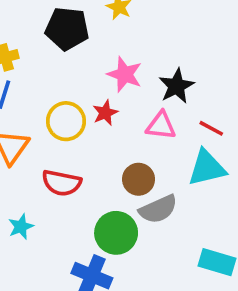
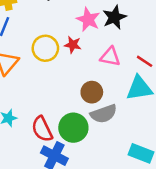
black star: (176, 86) -> (114, 17), moved
red star: (105, 113) -> (73, 45), turned 30
red semicircle: (62, 183) -> (42, 129), moved, turned 48

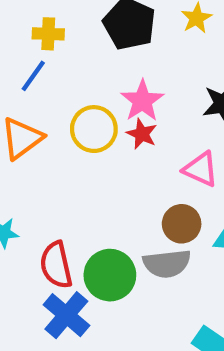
pink star: (88, 19) -> (142, 101), moved
brown circle: (92, 92) -> (182, 224), moved

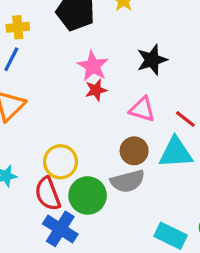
yellow circle: (94, 129) -> (61, 162), moved
red star: (142, 134) -> (96, 90), turned -30

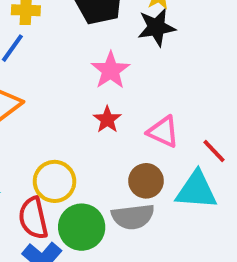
black star: (152, 60) -> (156, 27), moved
red star: (96, 90) -> (107, 120), moved, turned -30

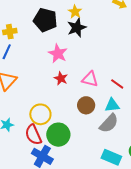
cyan triangle: (196, 190) -> (112, 105), size x0.7
gray semicircle: (133, 217) -> (109, 123), moved, turned -30

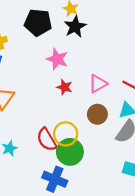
pink triangle: (90, 79) -> (98, 84), turned -36
yellow circle: (40, 114) -> (66, 134), moved
red semicircle: (33, 135) -> (47, 140), moved

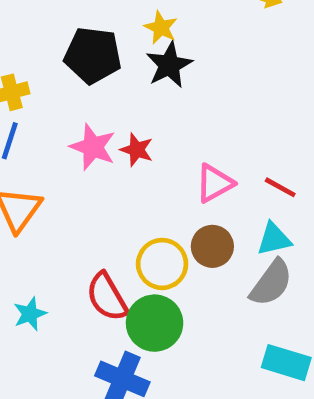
pink star: (57, 59) -> (93, 147), moved
red star: (64, 87) -> (137, 150), moved
yellow circle: (66, 134) -> (162, 264), moved

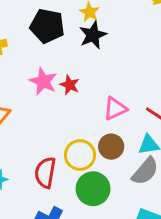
red semicircle: (107, 297) -> (45, 173), turned 36
green circle: (155, 323) -> (93, 189), moved

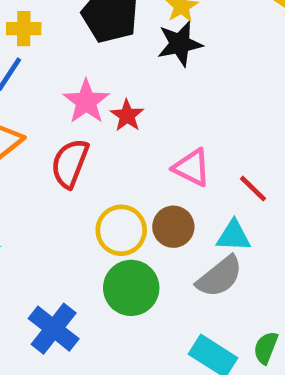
pink triangle: (115, 109) -> (192, 168), turned 40
red semicircle: (45, 173) -> (70, 163), moved

